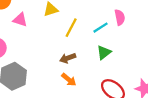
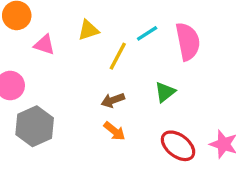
pink semicircle: (120, 17) -> (188, 42), size x1.6
cyan line: (100, 28) -> (147, 33), moved

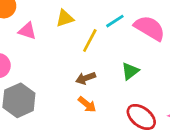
pink semicircle: (188, 42) -> (150, 28), turned -48

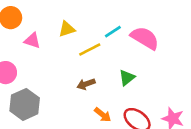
yellow line: (90, 41) -> (90, 50), turned 35
orange arrow: (87, 104) -> (103, 115), moved

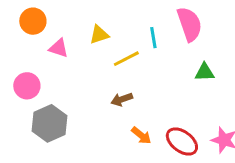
cyan line: (113, 32) -> (153, 38), turned -66
pink semicircle: (145, 38) -> (189, 24), moved, turned 40
green triangle: (127, 78) -> (205, 72), moved, turned 36

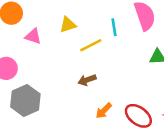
orange arrow: (141, 135) -> (104, 111), turned 96

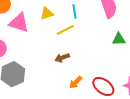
cyan line: (114, 27) -> (75, 11), moved
pink triangle: (33, 36) -> (19, 23), size x1.5

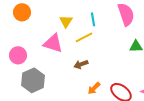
yellow triangle: (47, 13) -> (66, 21), turned -40
pink triangle: (19, 23) -> (53, 43), moved

